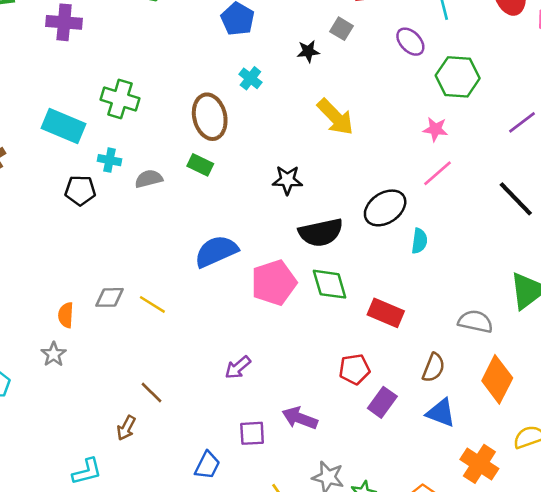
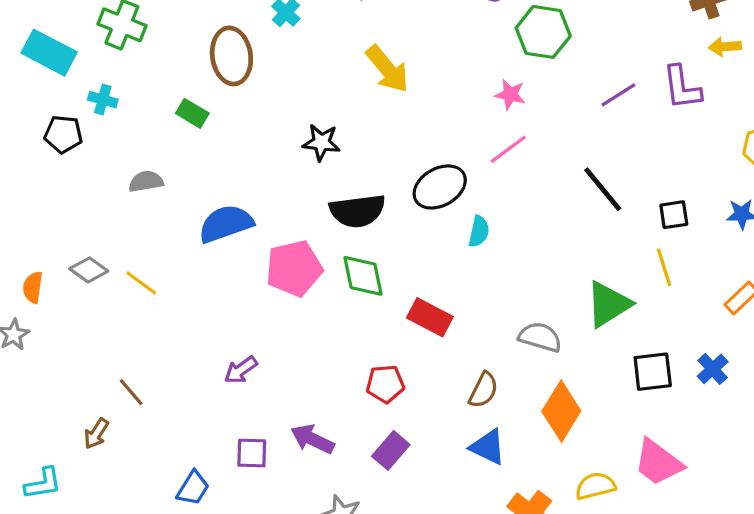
green rectangle: (200, 165) -> (192, 113), moved
gray semicircle: (149, 179) -> (146, 181), moved
gray diamond: (110, 297) -> (89, 270), turned 32
purple rectangle: (382, 402) -> (391, 450), moved

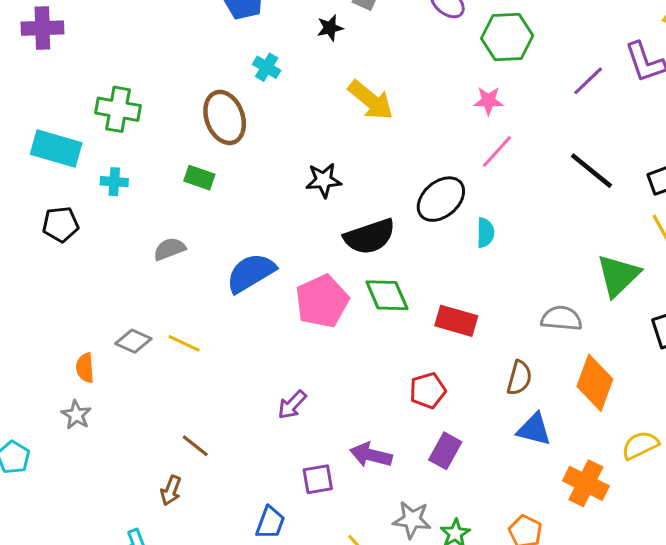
black pentagon: (63, 134) -> (61, 224), moved

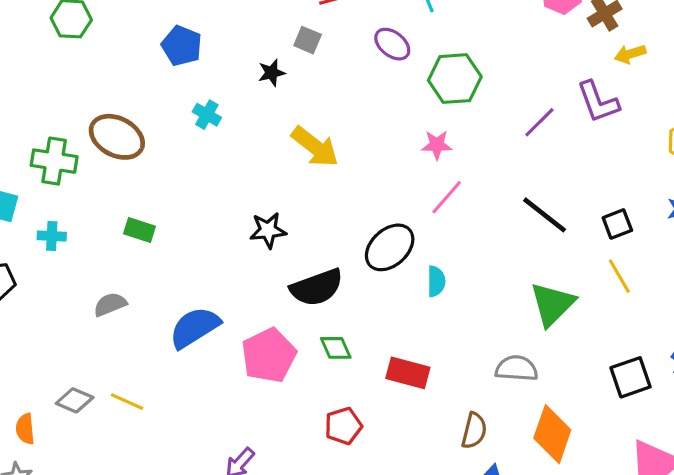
brown ellipse: (225, 117) -> (117, 137), moved, turned -42
green triangle: (618, 275) -> (552, 304), moved
green diamond: (387, 295) -> (336, 348), size x0.7
red pentagon: (428, 391) -> (343, 426), moved

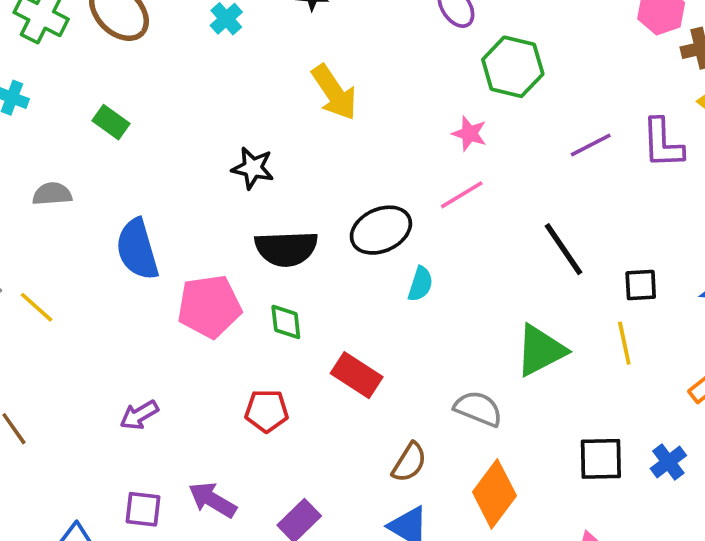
blue semicircle: (195, 327) -> (137, 249), turned -92

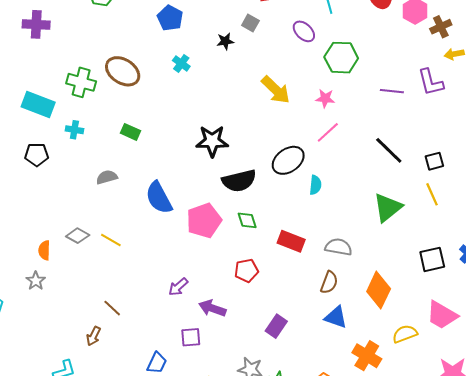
yellow arrow: (334, 92) -> (276, 90), moved
purple line: (591, 145) -> (392, 91), turned 45
black star: (253, 168) -> (212, 141), size x1.4
gray semicircle: (478, 409) -> (338, 247), moved
purple arrow: (212, 500) -> (212, 308), moved

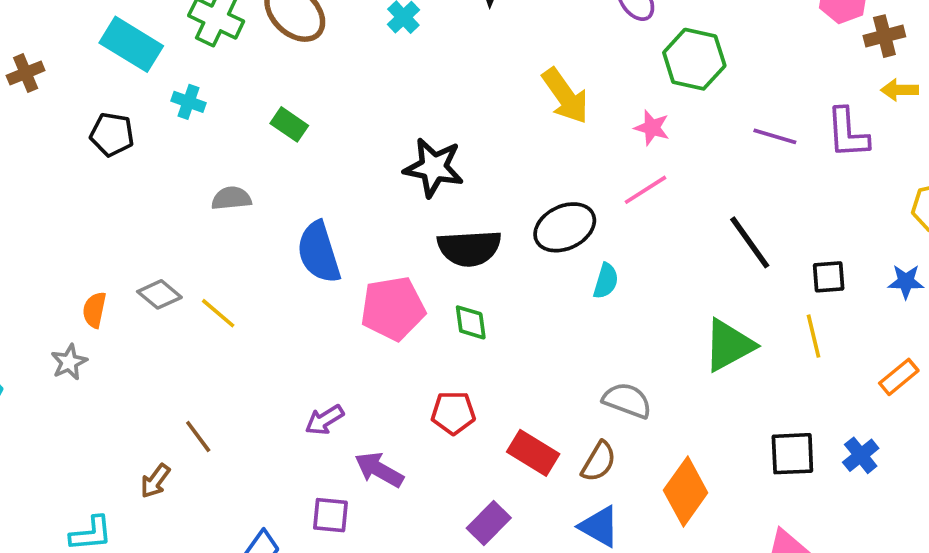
red rectangle: (291, 241) -> (533, 453), moved

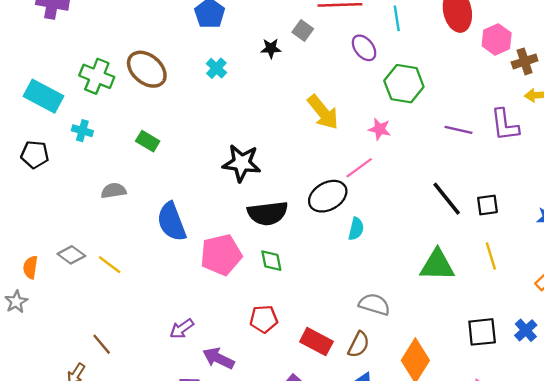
pink line: (646, 190) -> (359, 168), moved
black square: (829, 277) -> (487, 205), moved
green triangle: (729, 345) -> (437, 265), turned 33

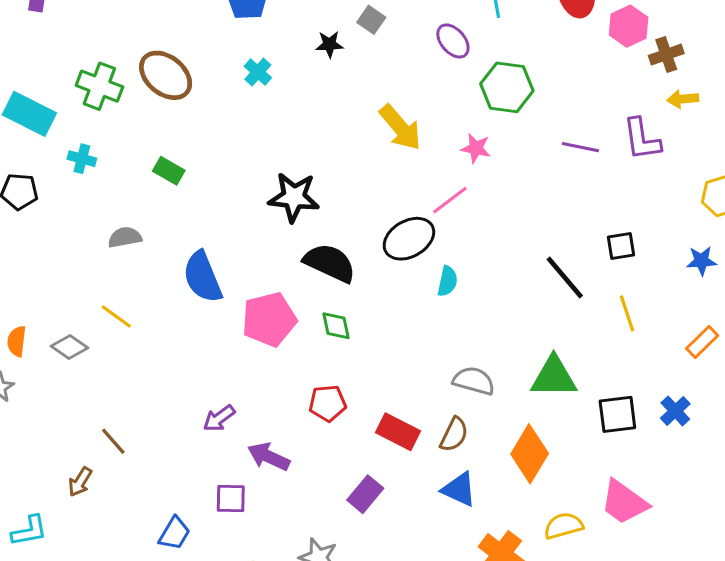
black line: (447, 199) -> (565, 278), moved
black semicircle: (268, 213) -> (330, 263), turned -147
gray diamond: (71, 255) -> (70, 347), moved
yellow line: (110, 265) -> (116, 316), moved
green triangle: (437, 265) -> (554, 377), moved

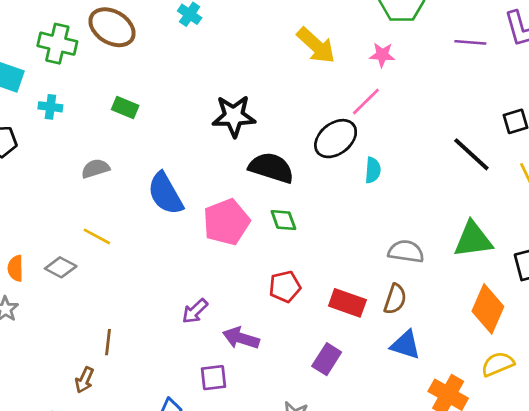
brown line: (113, 441) -> (108, 342), turned 55
orange diamond: (530, 454) -> (488, 309), moved

